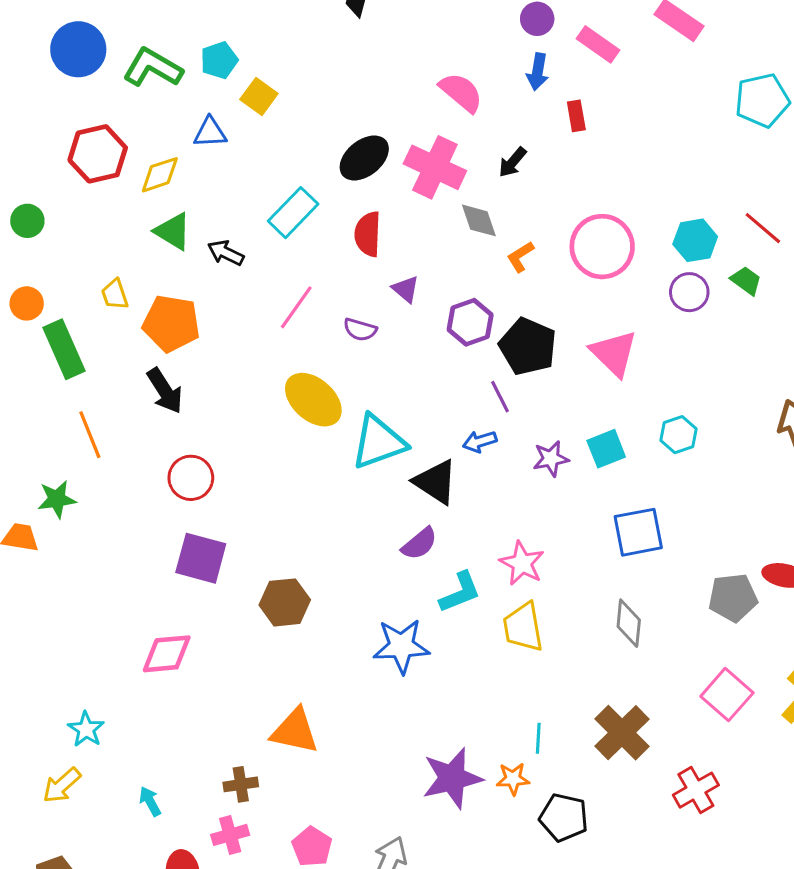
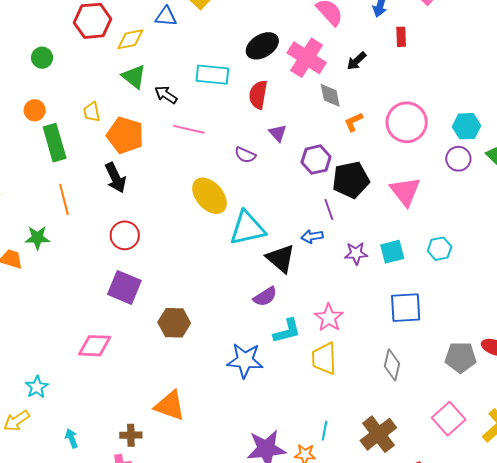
cyan rectangle: (293, 213) -> (212, 75), turned 44
pink line: (296, 307) -> (189, 129), moved, turned 60
black pentagon: (528, 346) -> (351, 180), turned 30

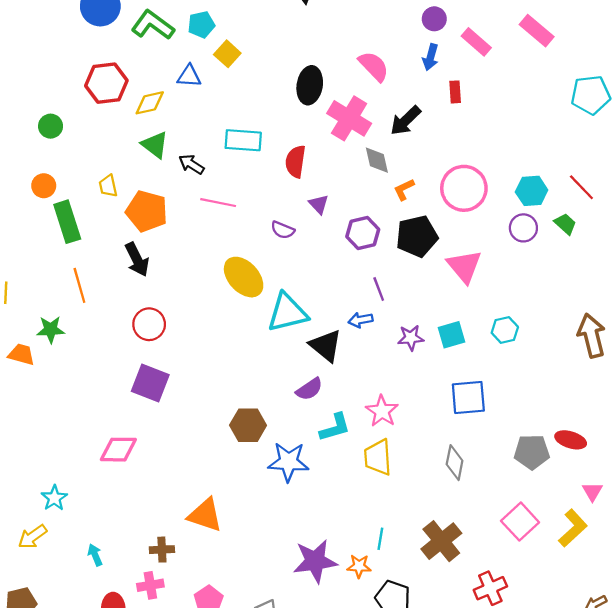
black ellipse: (262, 46) -> (310, 85), moved, turned -48
black arrow: (356, 61) -> (406, 121), size x1.4
black pentagon: (351, 180) -> (417, 236), moved
brown hexagon: (174, 323) -> (248, 425), moved

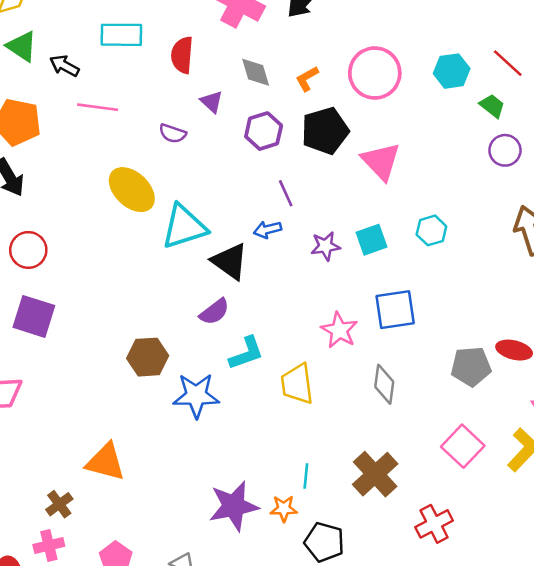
gray diamond: (377, 160) -> (256, 72), moved
purple circle: (523, 228) -> (505, 150), moved
pink star: (382, 411) -> (339, 330), moved
brown cross: (162, 550) -> (59, 504), turned -30

